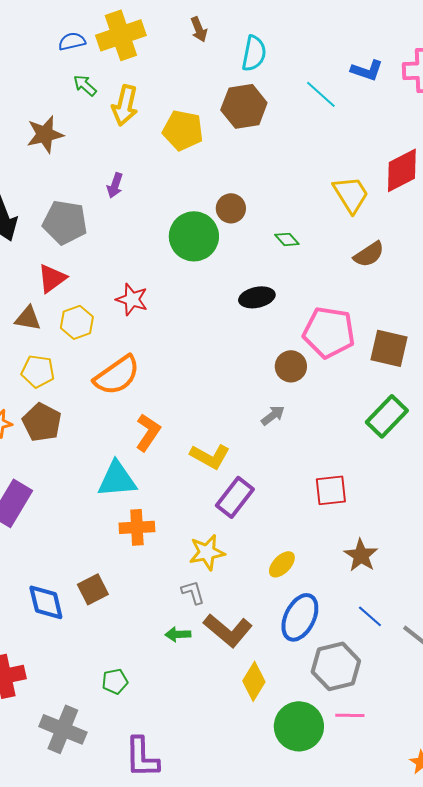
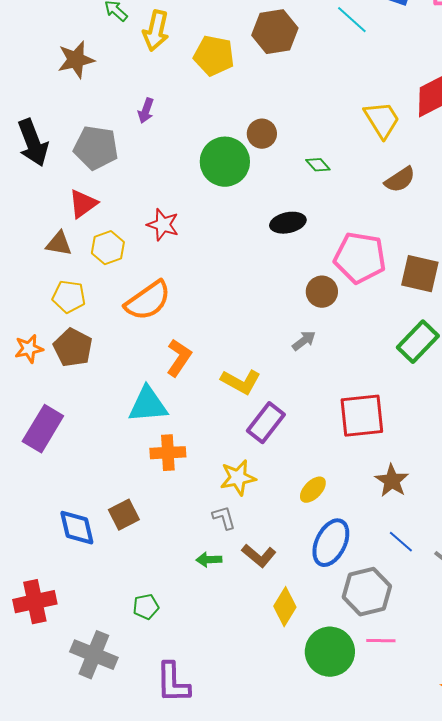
red square: (331, 490) -> (362, 416), size x1.4
brown L-shape: (228, 630) -> (259, 556), size x0.7

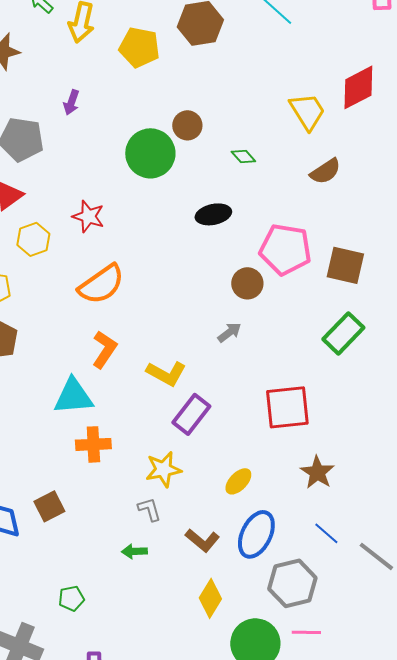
orange semicircle: (148, 301) -> (101, 284), moved
brown L-shape: (259, 556) -> (202, 540), moved

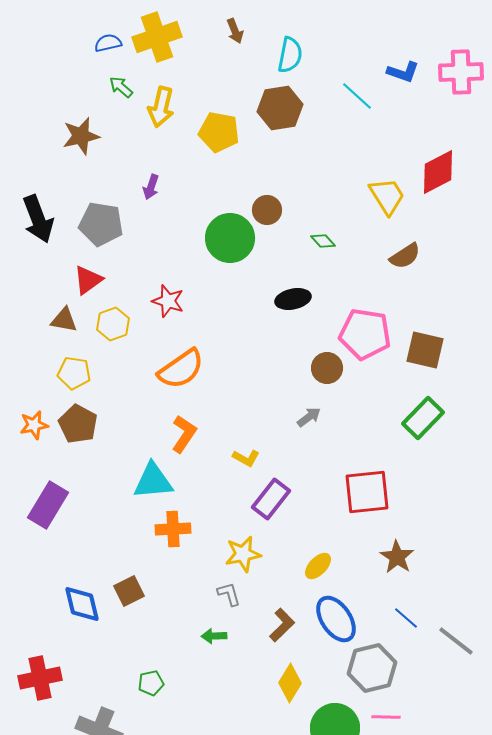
yellow L-shape: (166, 373) -> (246, 458), size x0.7
blue ellipse: (256, 534) -> (336, 619), turned -60
brown L-shape: (202, 540) -> (282, 625), turned -84

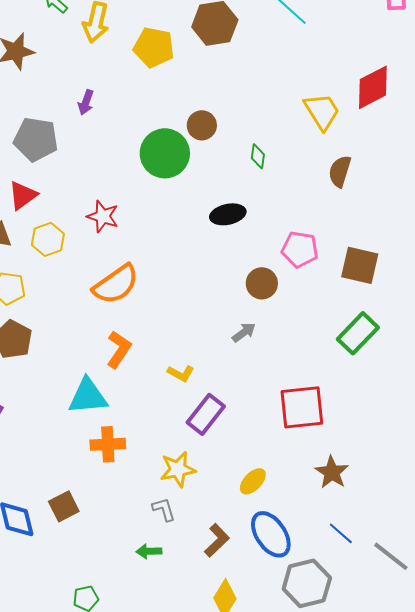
green diamond: (323, 241) -> (258, 156), turned 50
brown semicircle: (405, 256) -> (340, 171), turned 140
pink pentagon: (365, 334) -> (300, 249), size x0.7

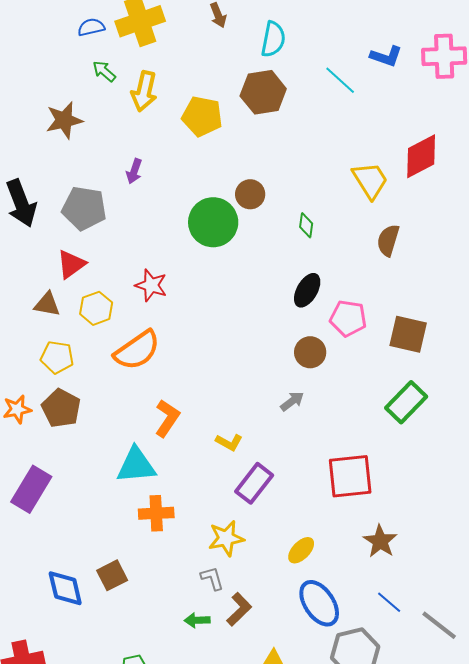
black ellipse: (228, 214) -> (307, 290), moved, turned -48
orange semicircle: (116, 284) -> (137, 350), moved
brown L-shape: (217, 540) -> (239, 609), moved

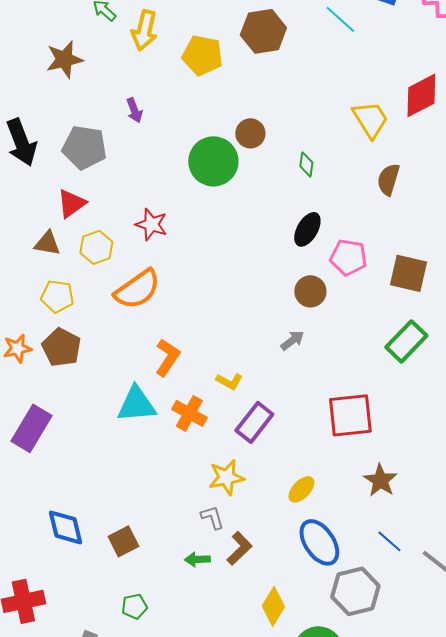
purple arrow: (134, 171) -> (134, 110), turned -40
orange cross: (156, 513) -> (189, 413), moved, turned 32
brown square: (112, 575) -> (123, 541), moved

